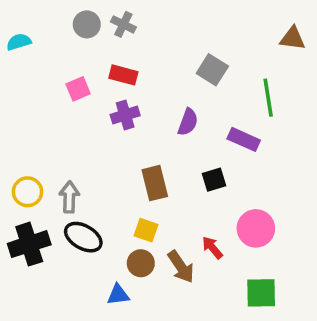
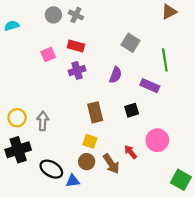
brown triangle: (292, 38) -> (169, 12), moved, turned -35
black ellipse: (83, 237) -> (51, 169), moved
green square: (261, 293) -> (181, 180), moved, turned 30

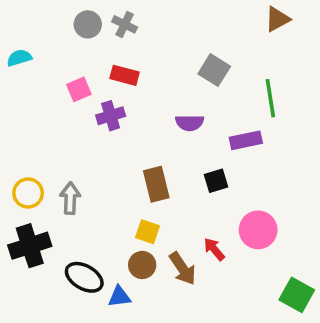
cyan semicircle: (12, 26) -> (19, 58), moved
purple cross: (77, 71) -> (111, 116), moved
purple semicircle: (116, 75) -> (190, 123), turned 70
purple rectangle: (150, 86) -> (246, 140), turned -36

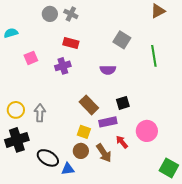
pink square: (79, 89) -> (31, 58), moved
purple rectangle: (246, 140) -> (108, 122), moved
brown rectangle: (156, 184) -> (89, 105), turned -30

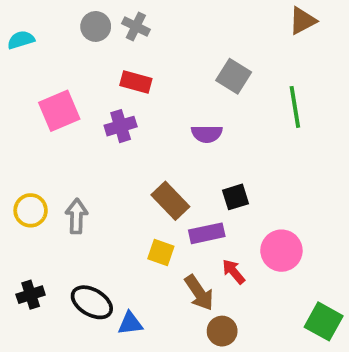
cyan semicircle: (11, 33) -> (21, 40), moved
pink square: (31, 58) -> (59, 111), size x1.5
black cross: (17, 140) -> (31, 295), moved, size x0.6
brown circle: (81, 151) -> (222, 331), moved

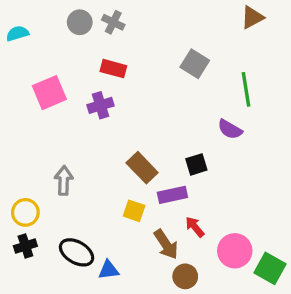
purple semicircle: (207, 134) -> (230, 129), moved, turned 30
yellow circle: (31, 210) -> (25, 212), moved
pink circle: (281, 251) -> (235, 251), moved

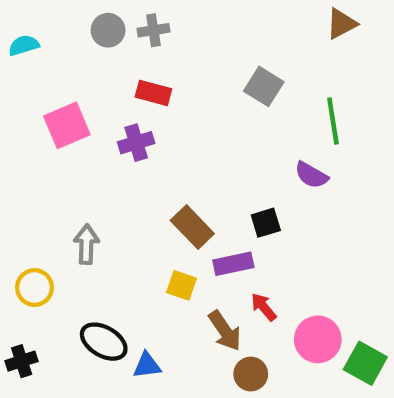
gray cross: (113, 22) -> (153, 30), turned -35
black cross: (25, 246) -> (22, 361), moved

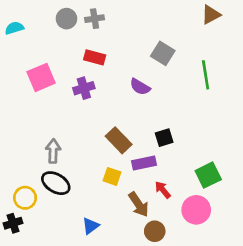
purple semicircle: (311, 175) -> (140, 87), moved
yellow circle: (35, 288) -> (25, 198), moved
black ellipse: (104, 342) -> (56, 183), moved
green square: (365, 363) -> (208, 175), moved, turned 35
blue triangle: (147, 365) -> (91, 226), turned -30

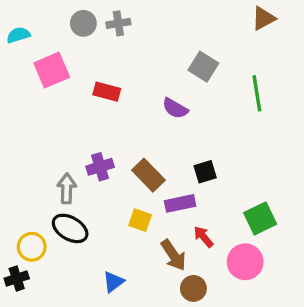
red rectangle: (95, 57) -> (107, 92), moved
pink square: (41, 77) -> (52, 70), moved
purple cross: (84, 88) -> (100, 167), moved

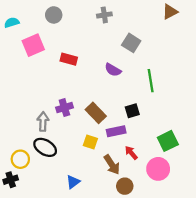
gray cross: (118, 23) -> (104, 15), moved
green line: (257, 93) -> (151, 81), moved

